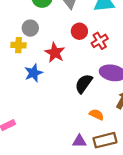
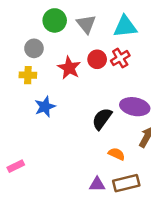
gray circle: (30, 28) -> (34, 48), moved
red cross: (100, 41) -> (120, 58), moved
red star: (55, 53) -> (69, 68), moved

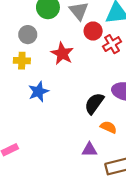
red circle: (97, 59) -> (93, 31), moved
orange semicircle: (117, 154) -> (108, 127), moved
purple triangle: (97, 184) -> (89, 150), moved

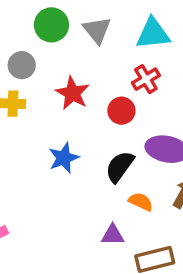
red circle: (93, 31) -> (121, 111), moved
blue star: (38, 92) -> (64, 158), moved

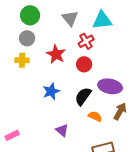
green circle: (51, 25) -> (30, 15), moved
red cross: (146, 79) -> (86, 41), moved
purple triangle: (113, 235) -> (62, 130), moved, turned 40

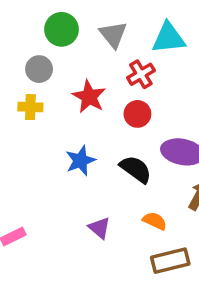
green circle: (30, 15) -> (61, 29), moved
black semicircle: (83, 96) -> (136, 169), turned 90
orange semicircle: (95, 116) -> (155, 221), moved

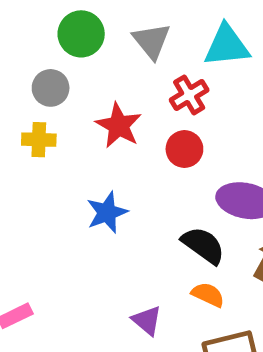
black semicircle: (136, 169) -> (203, 245), moved
purple triangle: (99, 228) -> (147, 320), moved

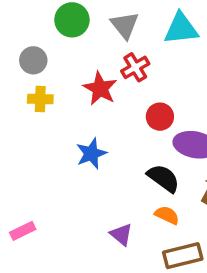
gray circle: (51, 88) -> (33, 60), moved
red cross: (189, 95) -> (135, 67), moved
red circle: (184, 149) -> (160, 117), moved

